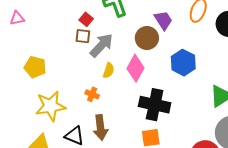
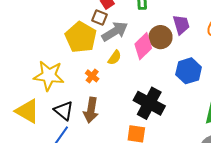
yellow pentagon: (35, 67) -> (81, 37), moved, size x1.4
pink diamond: (136, 68) -> (143, 46), moved

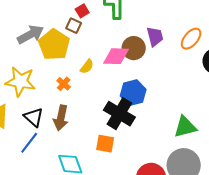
gray arrow: (115, 31) -> (30, 35), moved
pink diamond: (143, 46) -> (116, 56), turned 44
blue hexagon: (189, 71) -> (133, 93), moved

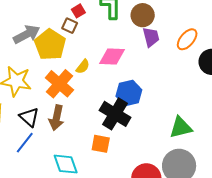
brown circle: (134, 48) -> (143, 15), moved
orange cross: (64, 84) -> (59, 84), size x2.0

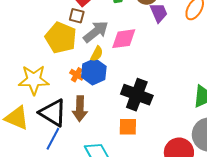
gray arrow: (27, 34) -> (96, 32), moved
orange cross: (59, 84) -> (77, 75), size x0.5
blue hexagon: (129, 93) -> (94, 72), moved
black triangle: (29, 117) -> (53, 113), size x1.4

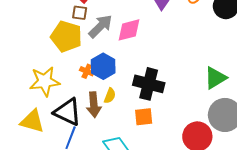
yellow semicircle: (97, 54) -> (110, 96), moved

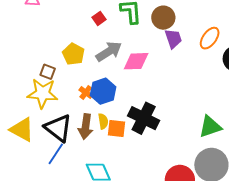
brown square: (80, 13) -> (48, 72), moved
yellow pentagon: (66, 36) -> (73, 54), size x0.7
yellow semicircle: (110, 96) -> (103, 121), turned -42
orange square: (144, 117) -> (116, 129), moved

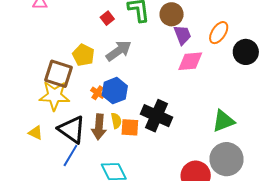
pink diamond: (136, 61) -> (190, 61), moved
brown square: (48, 72) -> (58, 74), size x1.8
yellow triangle: (22, 130) -> (36, 133), size x0.6

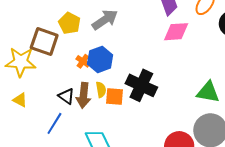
yellow star: (54, 96) -> (21, 62), moved
green triangle: (223, 121) -> (208, 92), turned 30
black triangle: (72, 130) -> (66, 96), moved, size x0.6

